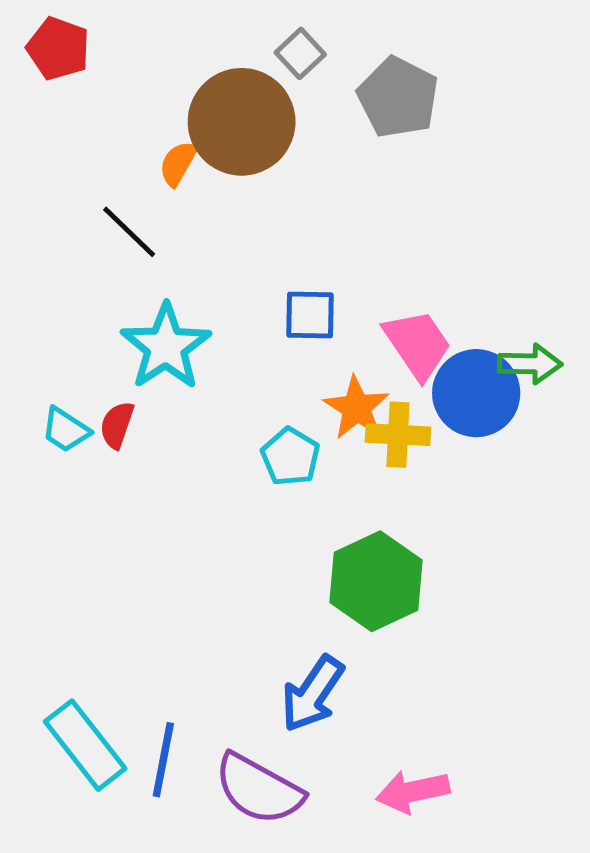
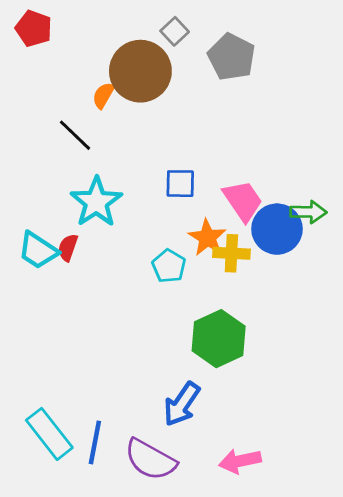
cyan trapezoid: (66, 430) -> (38, 250), size x1.4

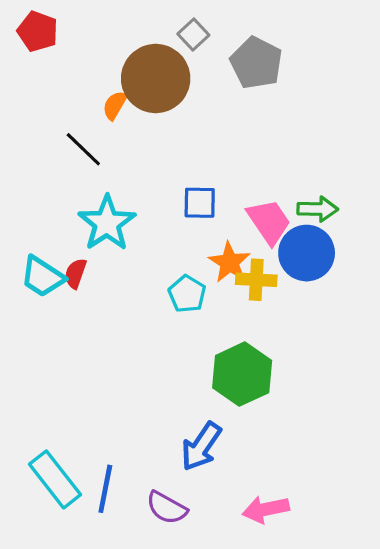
green arrow: (308, 212) -> (318, 209), moved
purple semicircle: (150, 460) -> (167, 508), size x0.7

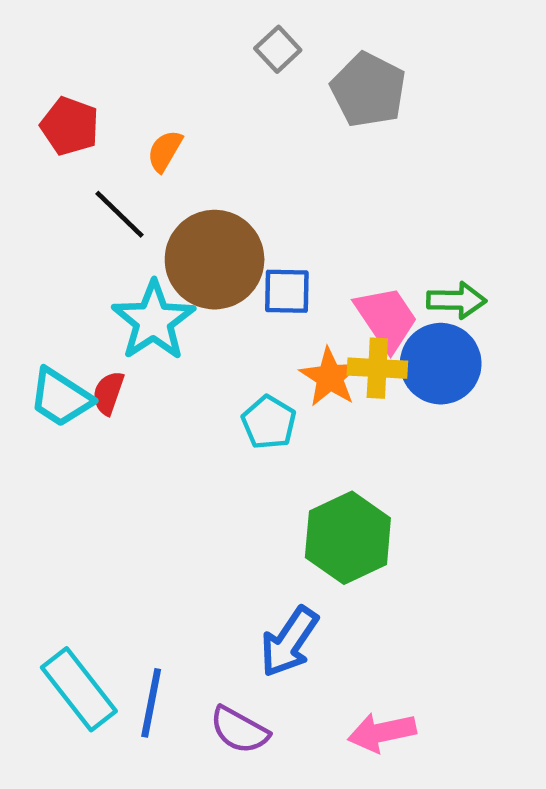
red pentagon: (38, 31) -> (70, 126), moved
brown circle: (156, 79) -> (215, 260), moved
yellow cross: (256, 280) -> (377, 368), moved

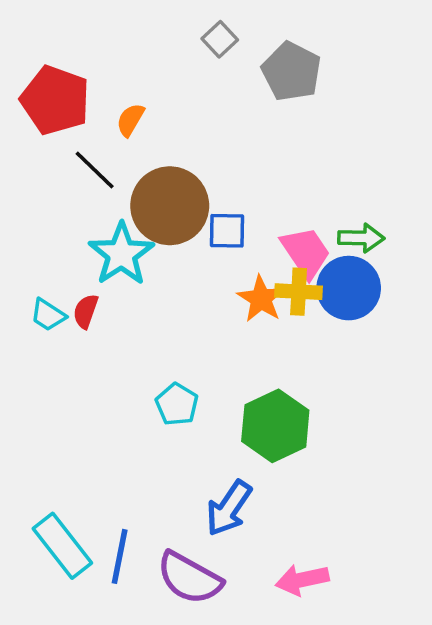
red pentagon: (70, 126) -> (55, 100), size x1.5
cyan trapezoid: (61, 398) -> (48, 315), size x0.7
cyan pentagon: (269, 422) -> (177, 404), moved
purple semicircle: (239, 730) -> (189, 578), size x1.4

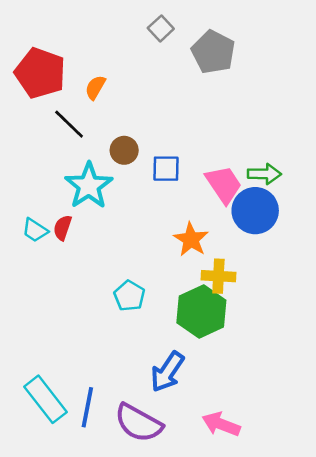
brown circle: (170, 206) -> (124, 150), size x0.5
yellow cross: (299, 292) -> (218, 276), moved
orange star: (261, 299) -> (191, 239), moved
pink arrow: (302, 580) -> (221, 424), turned 33

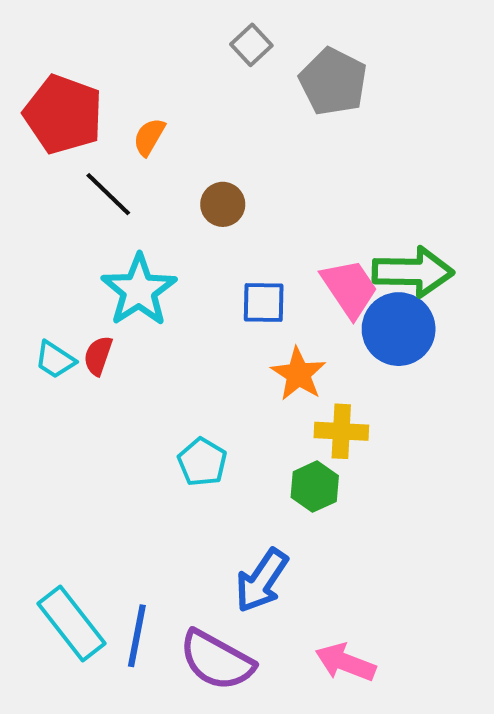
brown circle: (124, 150) -> (223, 204), moved
blue square: (166, 169) -> (264, 302), moved
green arrow: (264, 174) -> (413, 272), size x1.5
green hexagon: (201, 312) -> (315, 487), size x0.6

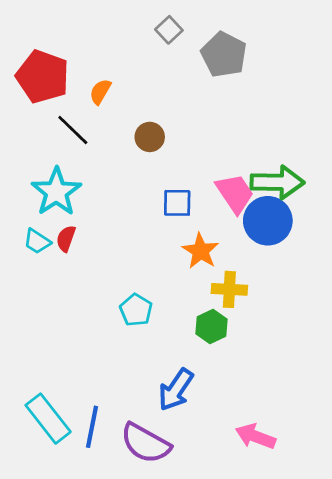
cyan star: (139, 290) -> (56, 192), moved
pink arrow: (345, 662) -> (255, 436), moved

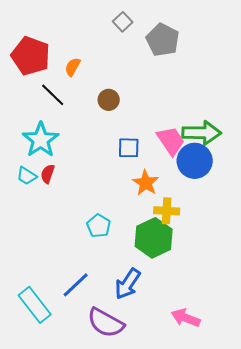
green hexagon: (212, 326) -> (154, 238), size x1.6
blue line: (92, 427) -> (76, 285), moved, turned 36

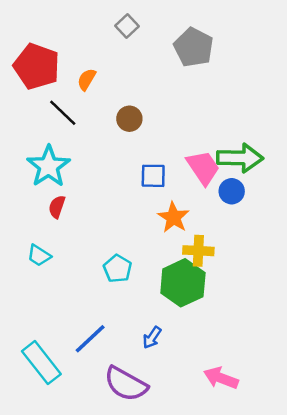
gray square: (123, 22) -> (127, 26), moved
blue circle: (195, 161) -> (232, 191), size x0.6
cyan trapezoid: (27, 176) -> (39, 255), moved
blue arrow: (128, 284) -> (152, 338), size x0.6

